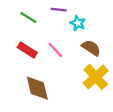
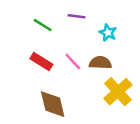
cyan star: (78, 23) -> (108, 33), moved
brown semicircle: (91, 48) -> (100, 63), moved, turned -30

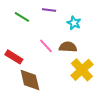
red rectangle: (41, 61) -> (14, 57), moved

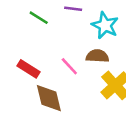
cyan star: (74, 23) -> (105, 25), size x1.5
pink line: (46, 46) -> (69, 66), moved

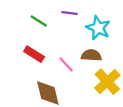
red rectangle: (28, 69) -> (34, 54), moved

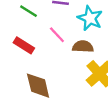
pink line: (66, 64) -> (57, 35), moved

